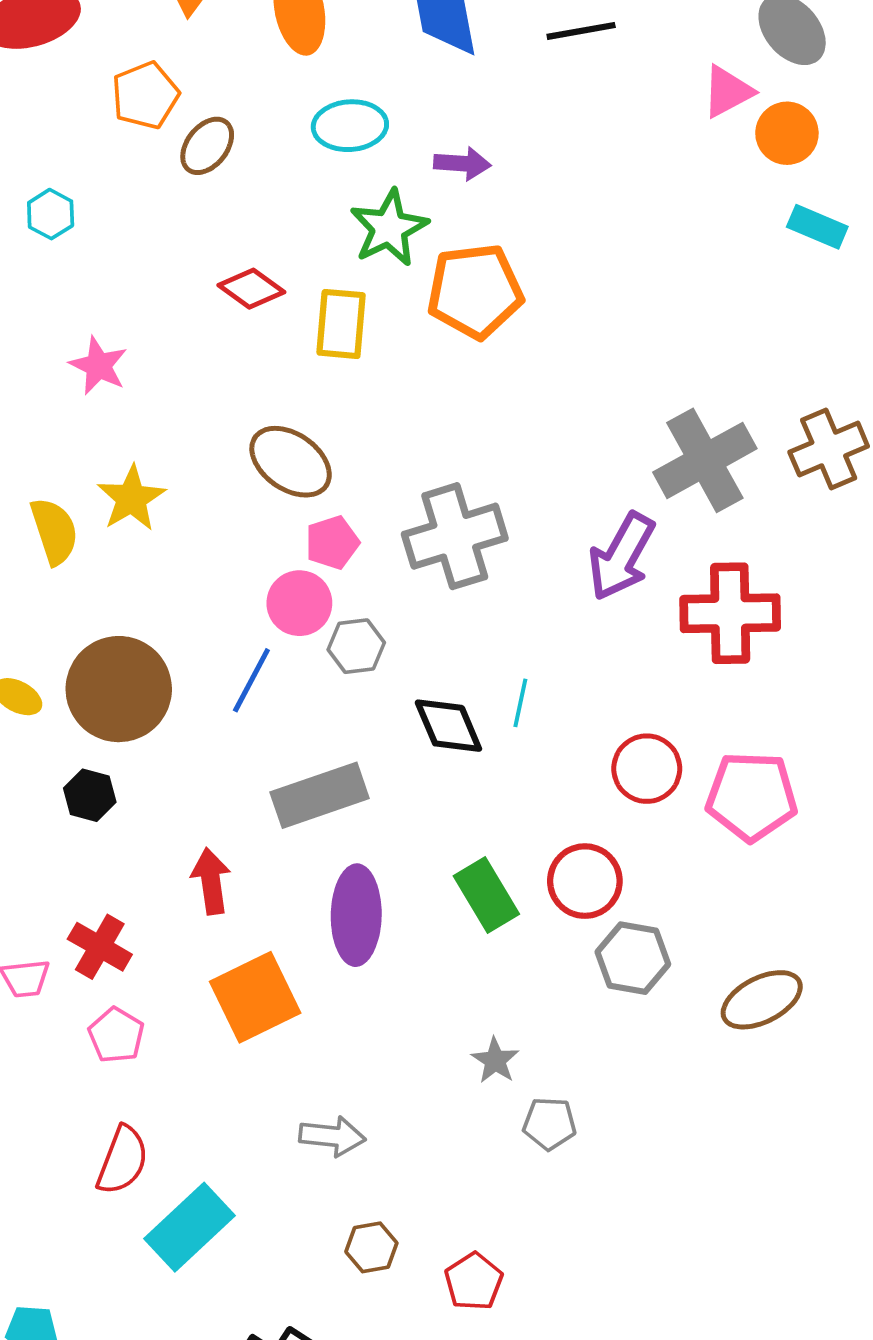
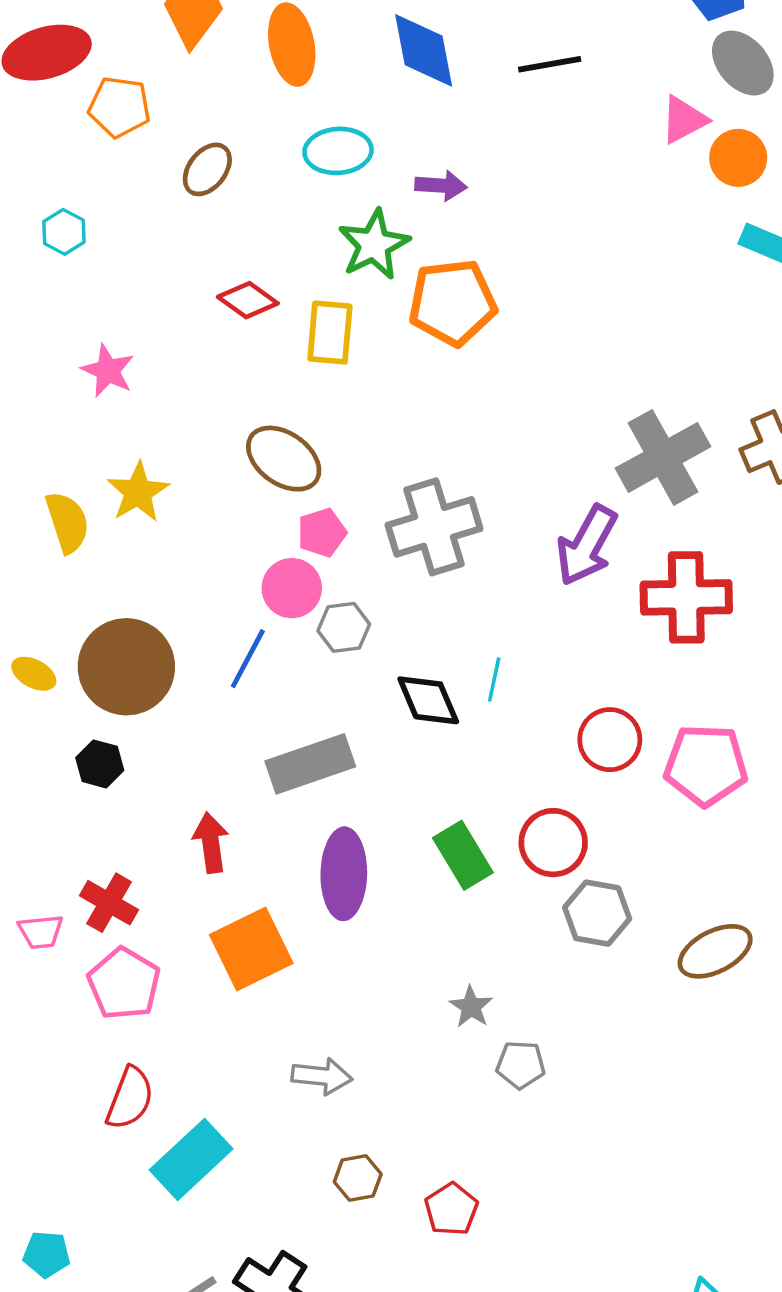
orange pentagon: (145, 95) -> (119, 107), moved, turned 30
pink pentagon: (116, 1035) -> (124, 984), size x1.4

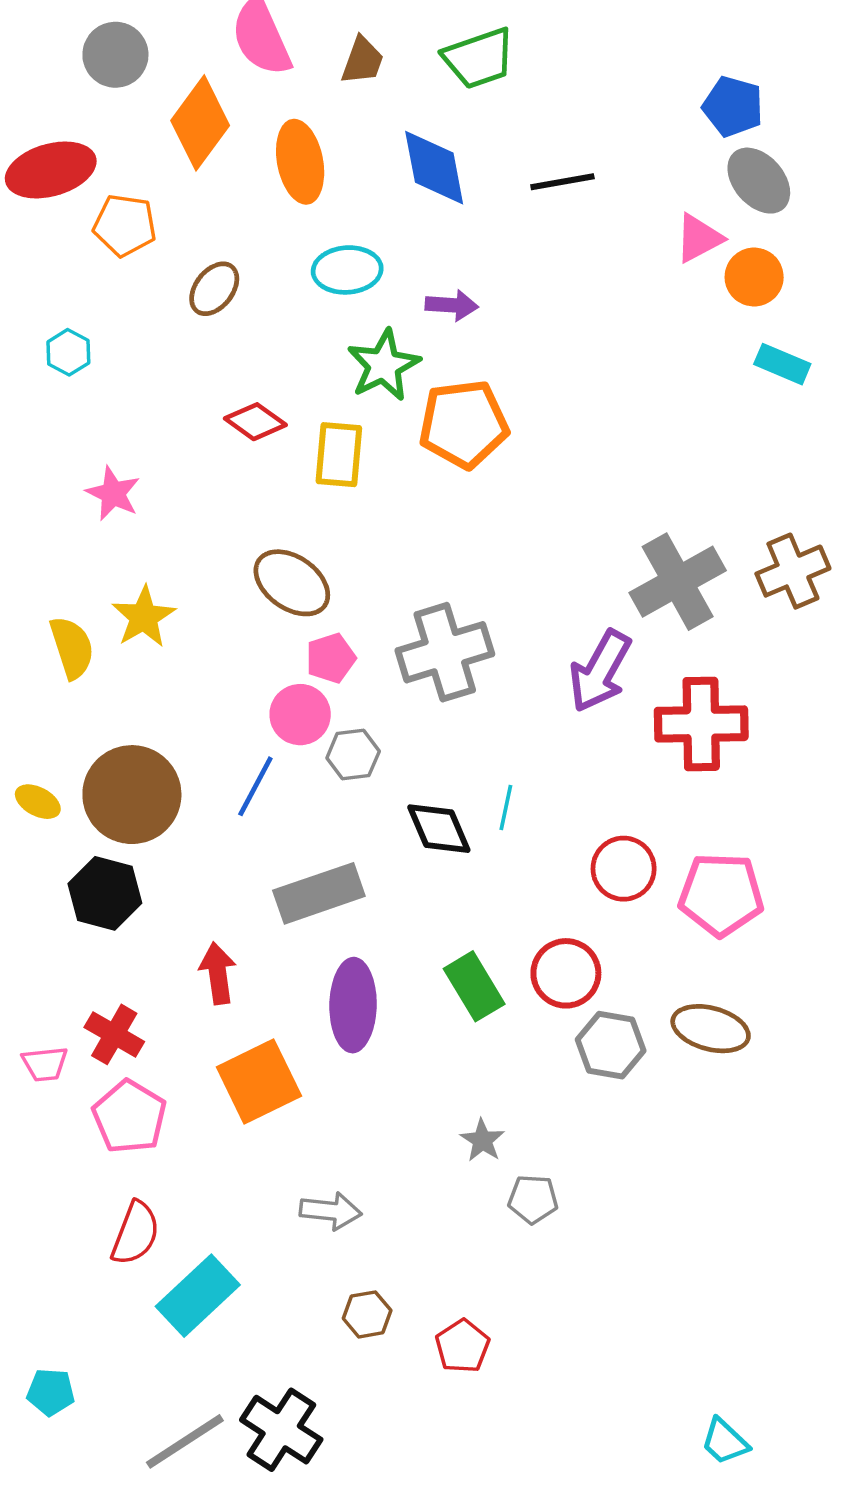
black hexagon: (100, 764) -> (105, 893), size x1.5
brown ellipse: (715, 951) -> (711, 1029), moved, turned 42

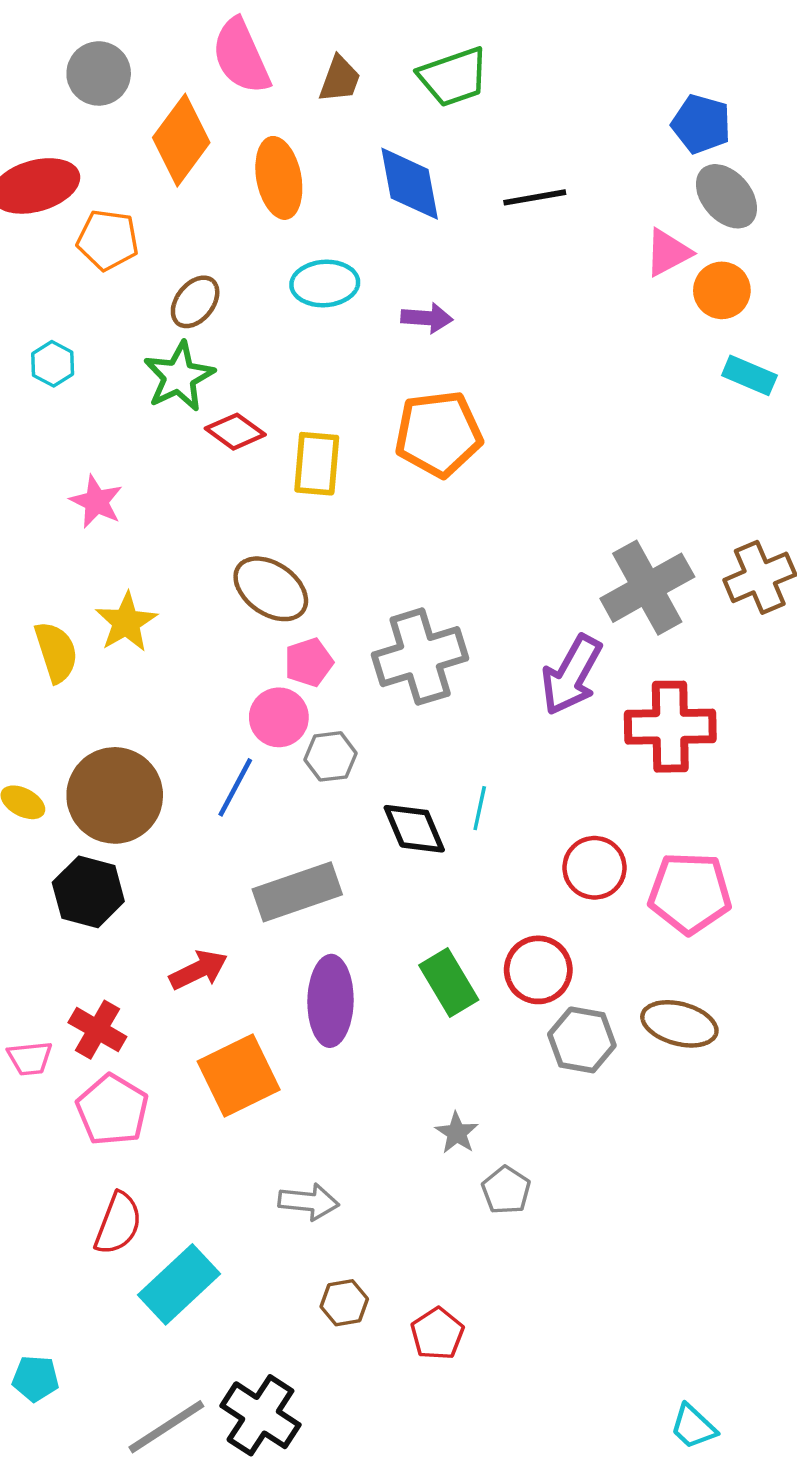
green star: (384, 365) -> (179, 376), moved
red arrow: (218, 973) -> (198, 970), turned 72
gray pentagon: (533, 1199) -> (506, 1190), turned 30

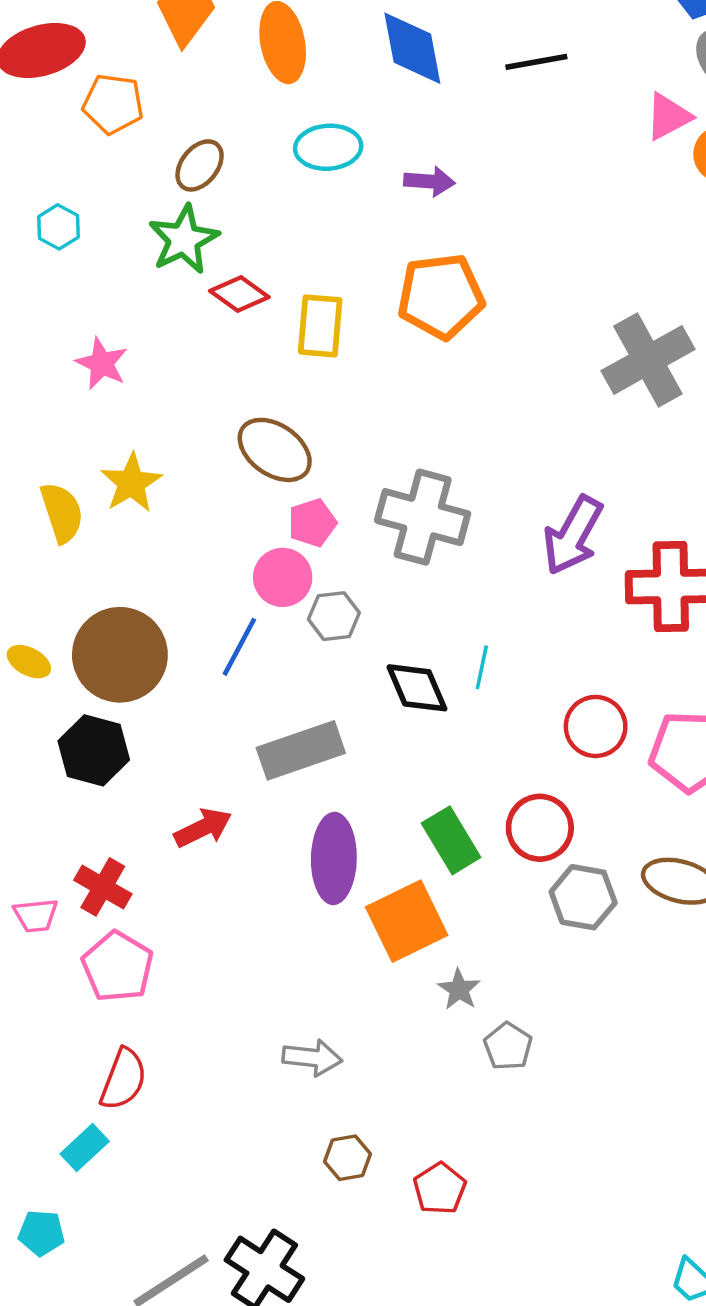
gray cross: (647, 588) -> (648, 360), moved
gray cross: (420, 657) -> (423, 517), turned 32
orange square: (239, 1075) -> (407, 921), moved
cyan rectangle: (179, 1284) -> (85, 1148), moved, size x0.6

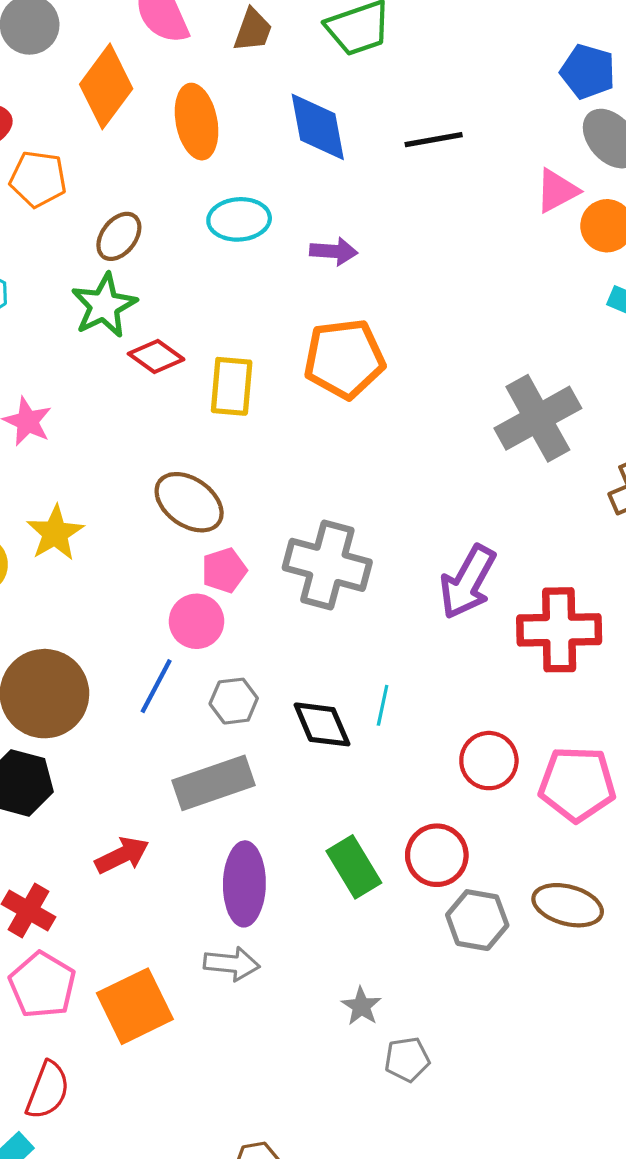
gray hexagon: (334, 616) -> (234, 701), moved
orange square: (407, 921) -> (135, 1006), moved
gray pentagon: (508, 1046) -> (407, 1059), turned 30
gray arrow: (312, 1058) -> (232, 964), moved

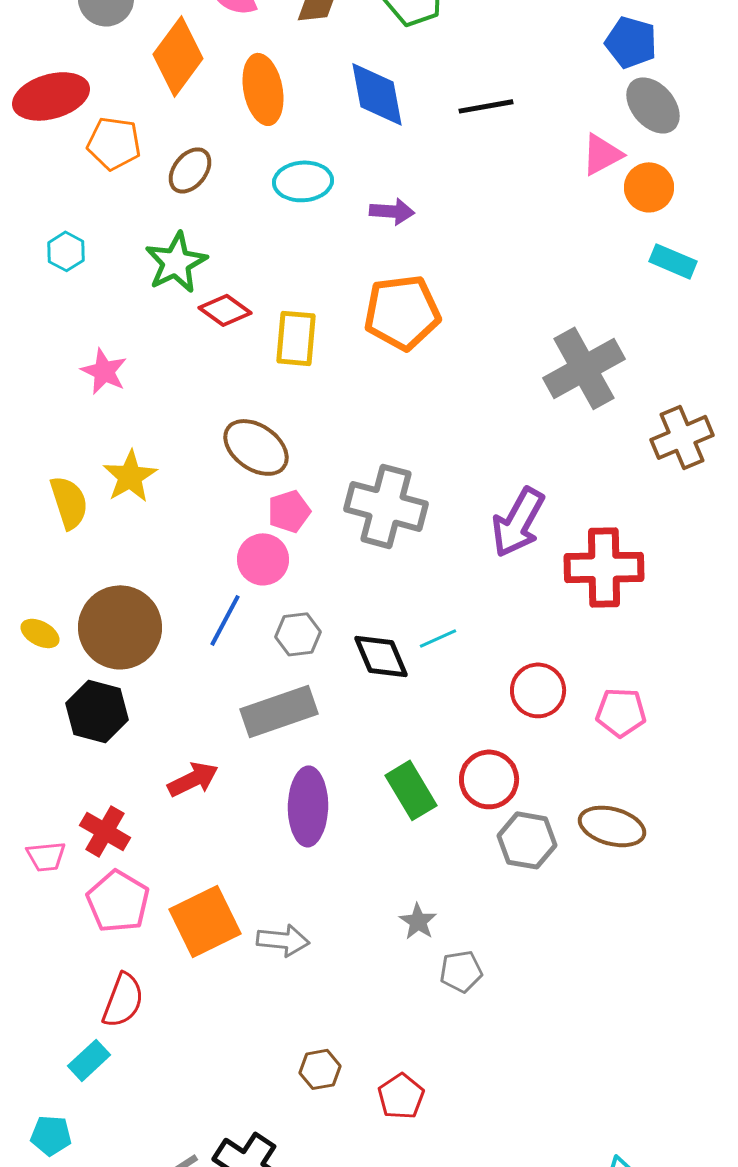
brown ellipse: (119, 236) -> (190, 170), moved
cyan line: (383, 705) -> (438, 638), turned 54
pink pentagon: (577, 784) -> (621, 712), size x0.7
gray arrow: (232, 964) -> (283, 940), moved

